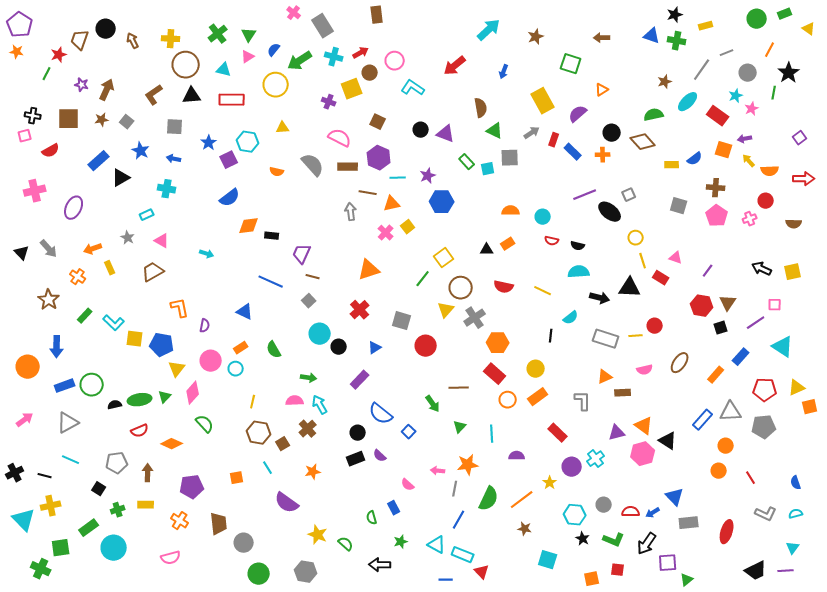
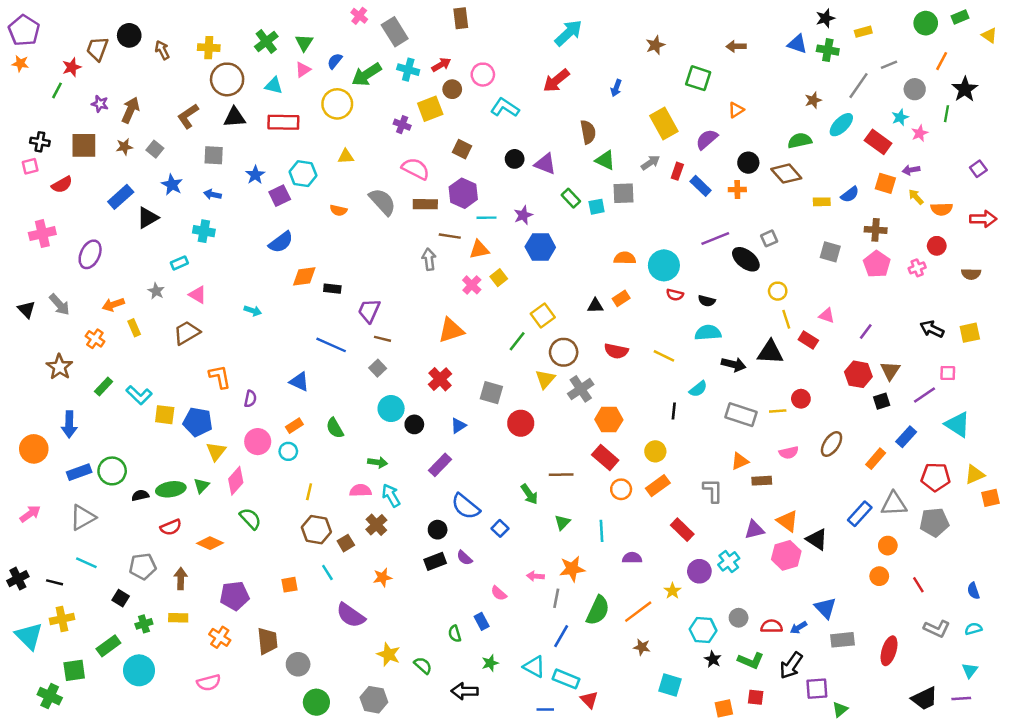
cyan arrow: (489, 30) -> (568, 33), moved
cyan circle: (543, 217) -> (664, 265), size x1.6

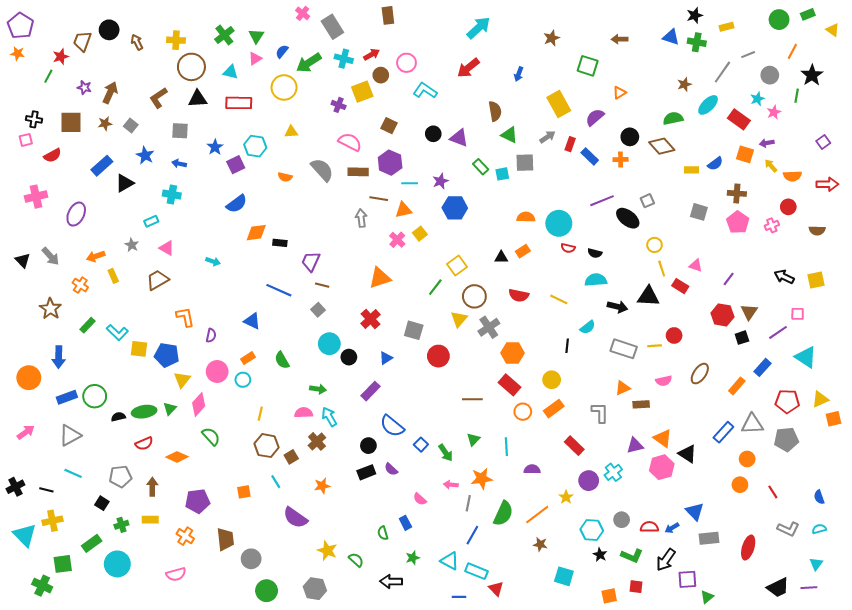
green arrow: (529, 494) -> (446, 453), moved

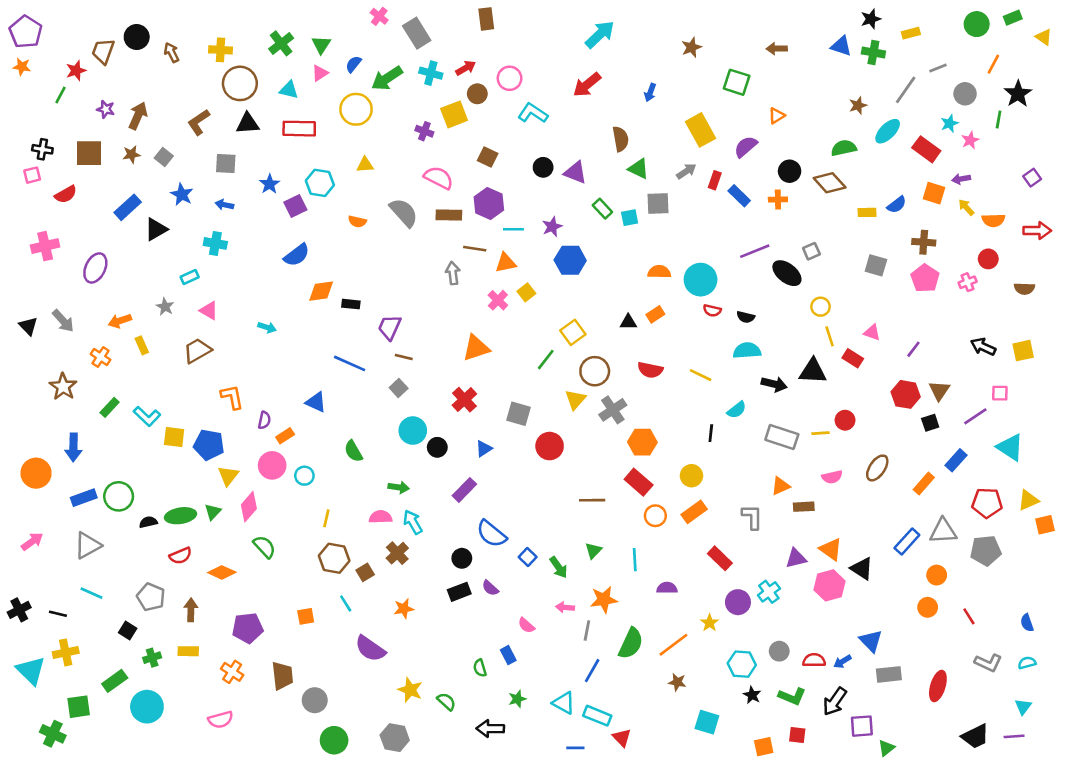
orange rectangle: (248, 358) -> (285, 436), moved
gray pentagon: (120, 476) -> (151, 597), turned 30

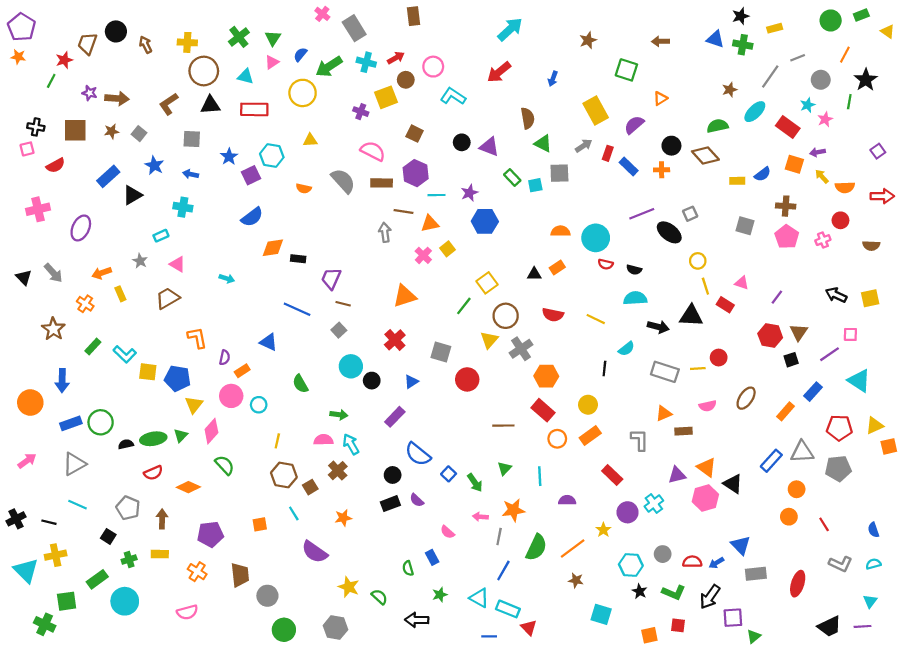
brown arrow: (138, 116) -> (117, 98), turned 70

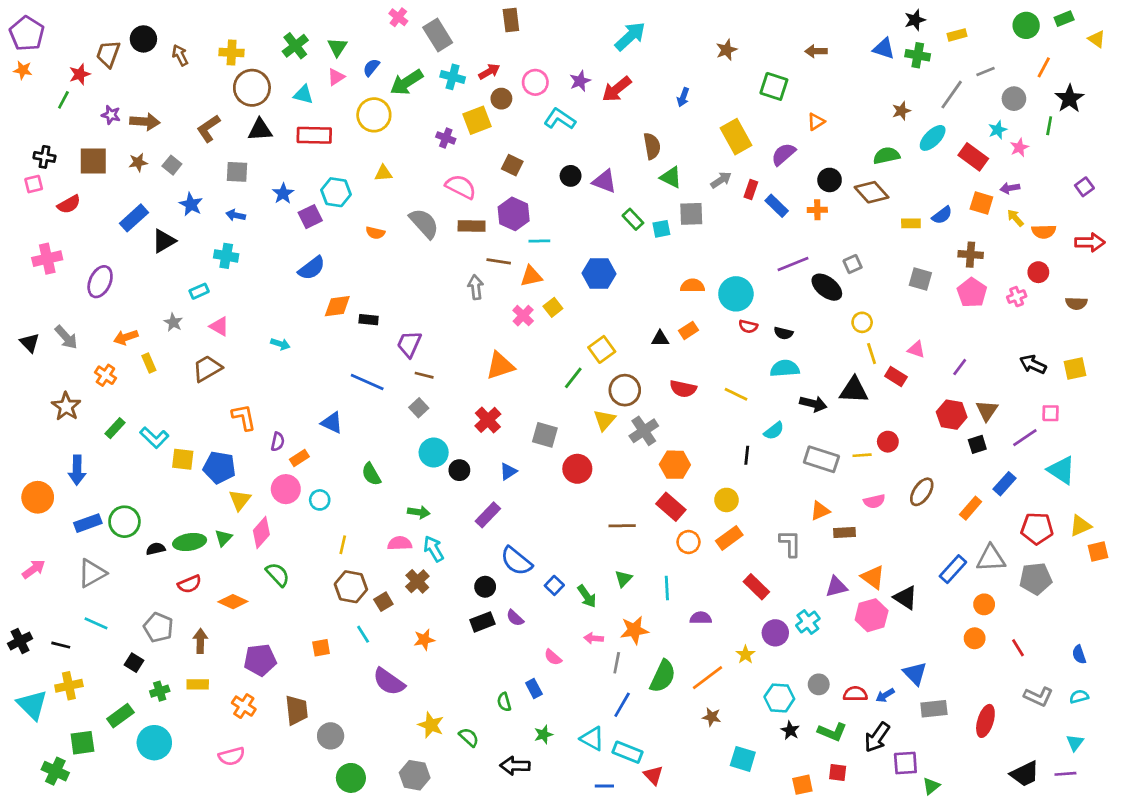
purple star: (469, 193) -> (580, 81), moved

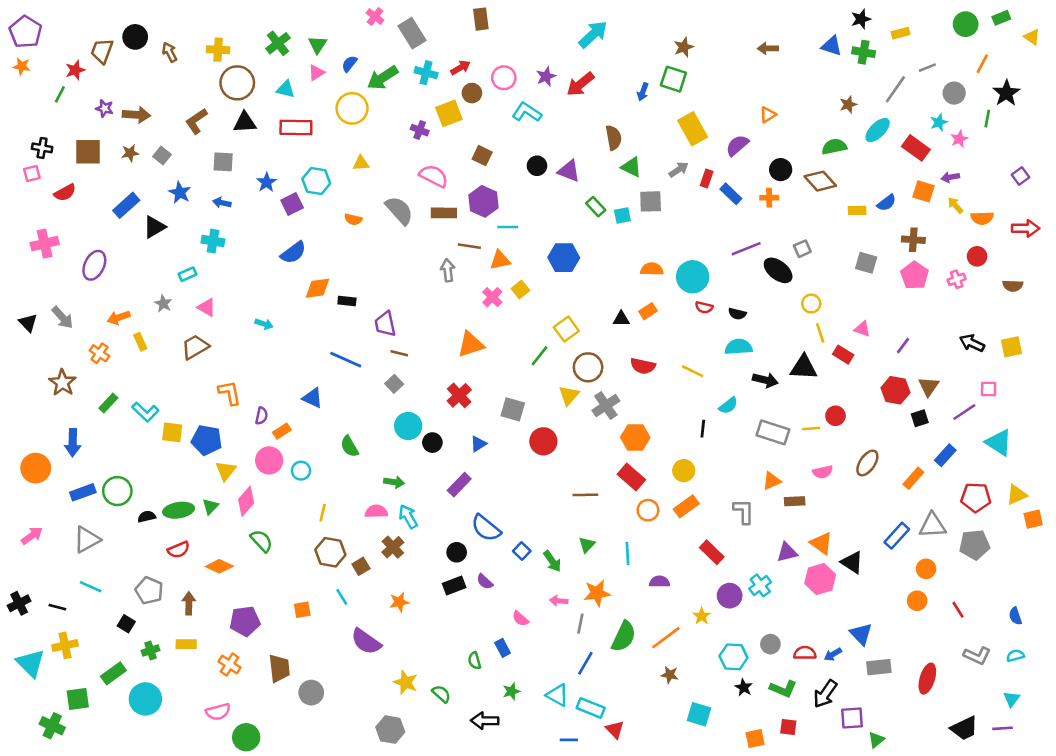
green square: (774, 86) -> (673, 79), moved
purple trapezoid: (409, 344) -> (385, 324), turned -36
green circle: (351, 778) -> (246, 737), moved

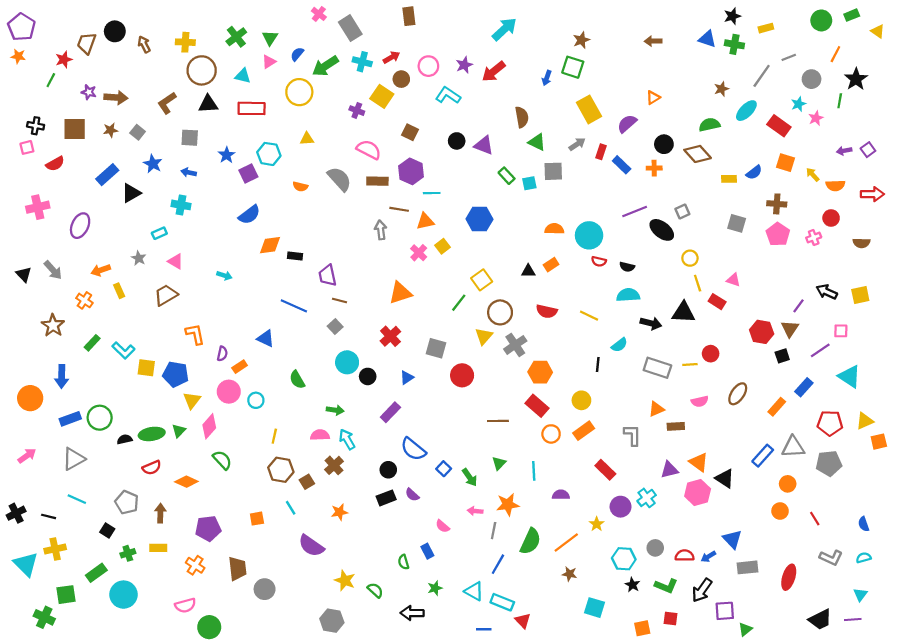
yellow square: (449, 113) -> (382, 96), turned -35
purple arrow: (950, 177) -> (844, 151), moved
purple line: (903, 346) -> (798, 306), moved

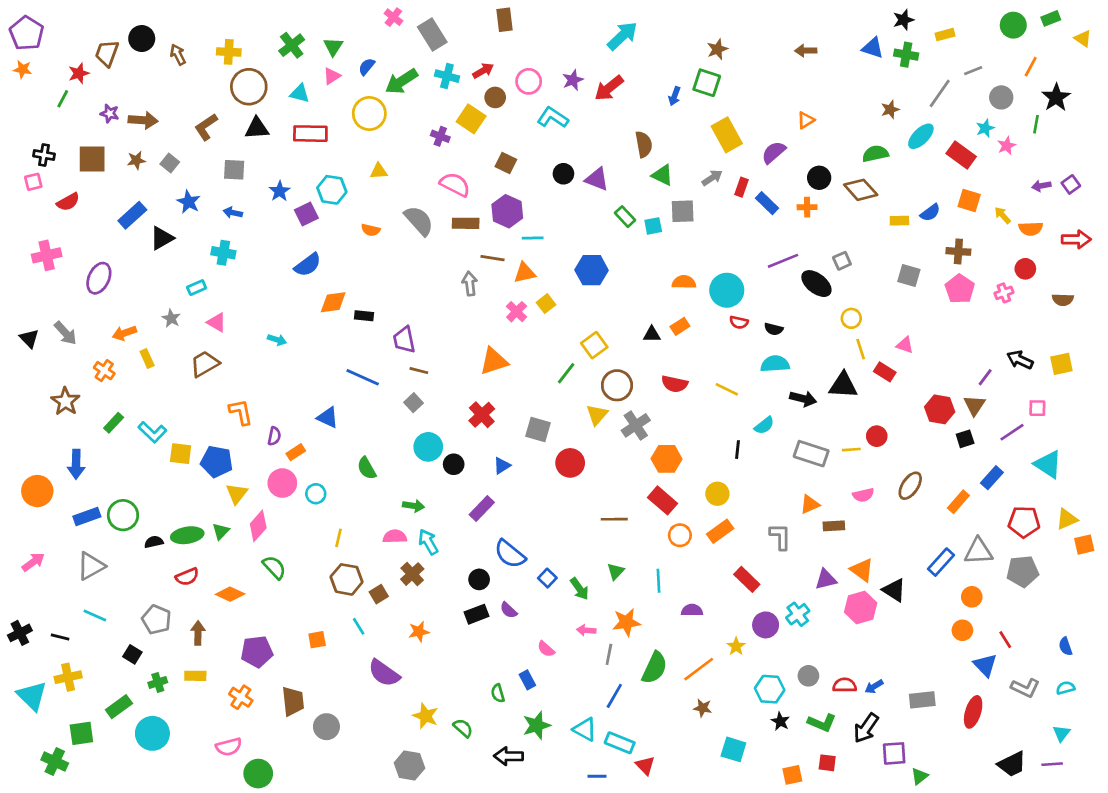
blue triangle: (732, 539) -> (985, 665), moved
green star: (435, 588) -> (537, 725), size x1.5

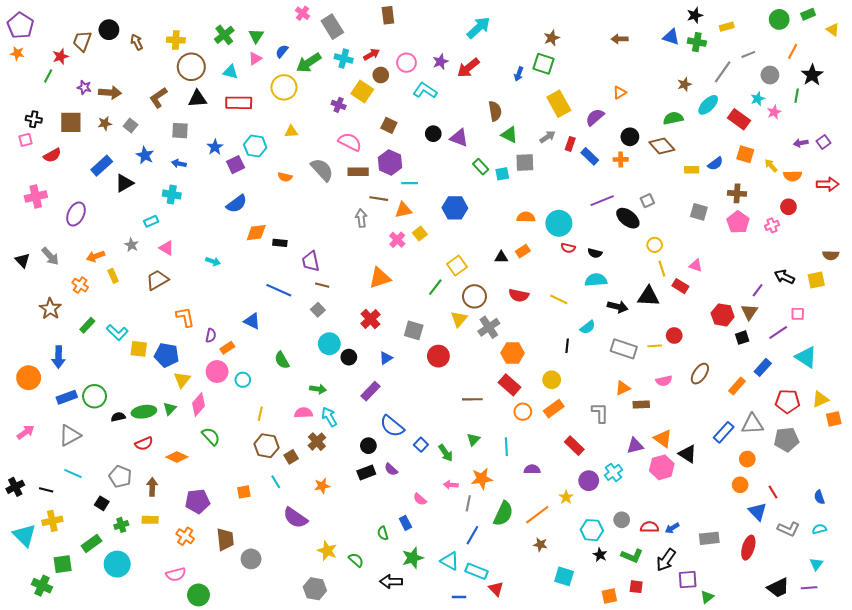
brown semicircle: (1063, 300) -> (831, 255), moved

